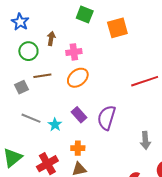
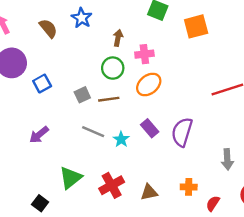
green circle: (28, 51) -> (113, 68), moved
brown line: (42, 76) -> (109, 99), moved
orange cross: (78, 148) -> (189, 187), moved

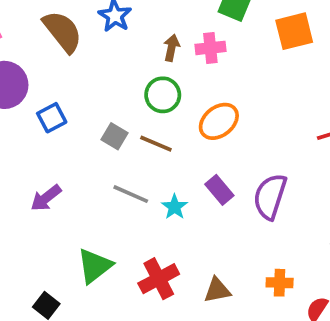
brown semicircle: (48, 28) -> (63, 32), size x1.4
pink cross: (144, 54) -> (210, 48), moved
gray square: (82, 95) -> (115, 136), turned -35
brown line: (109, 99) -> (156, 144), turned 30

